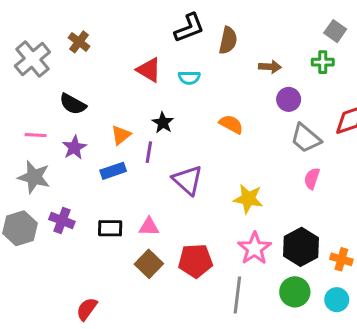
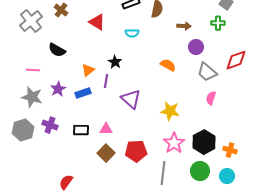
red triangle: (149, 70) -> (97, 22), moved
orange semicircle: (231, 124) -> (168, 65), moved
purple star: (74, 147) -> (58, 89), moved

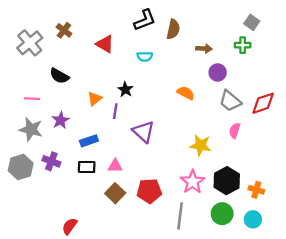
red diamond: (236, 60) -> (263, 103), moved
blue rectangle: (83, 93) -> (89, 141), moved
yellow star: (170, 111) -> (201, 145), moved

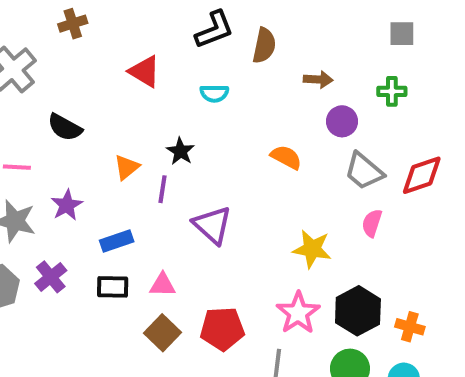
gray square: (252, 22) -> (402, 34), turned -35
brown cross: (64, 30) -> (73, 24), moved, turned 35
green cross: (243, 45) -> (392, 91), moved
purple cross: (51, 161) -> (51, 277), turned 30

